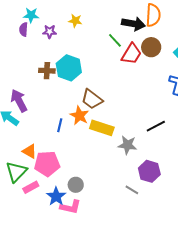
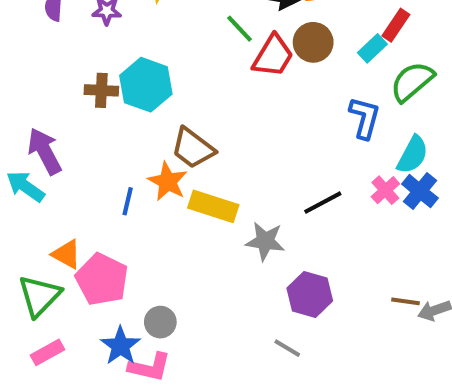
pink pentagon: (47, 164) -> (102, 279), turned 30
pink rectangle: (31, 187) -> (48, 352), moved
gray line: (132, 190) -> (287, 348), moved

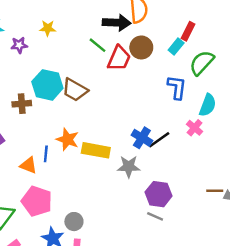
brown cross: (101, 90) -> (22, 104), moved
brown trapezoid: (193, 148) -> (75, 90), moved
blue cross: (420, 191) -> (142, 138), moved
orange triangle: (66, 254) -> (28, 165), moved
gray line: (287, 348) -> (155, 216), moved

